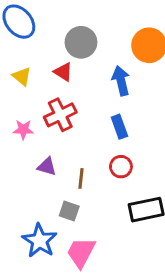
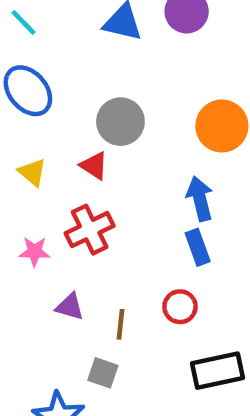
blue arrow: (121, 81) -> (200, 199), moved
blue rectangle: (119, 127) -> (198, 247), moved

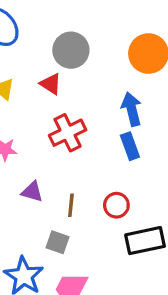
red cross: (90, 230) -> (68, 133), moved
red circle: (180, 307) -> (116, 205), moved

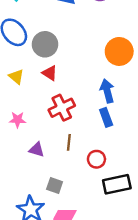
gray circle: (71, 50) -> (45, 44), moved
brown line: (71, 205) -> (69, 142), moved

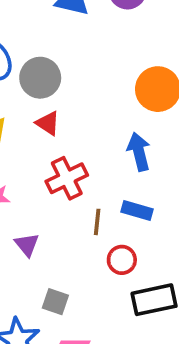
blue rectangle: (106, 117) -> (137, 211), moved, turned -54
brown line: (69, 142) -> (97, 222), moved
purple triangle: (37, 150) -> (27, 245), turned 35

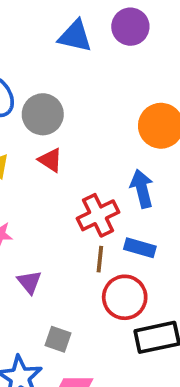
red cross: (67, 178) -> (98, 215), moved
red circle: (122, 260) -> (125, 297), size x1.5

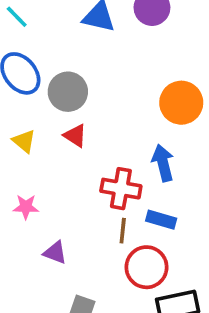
red cross: (98, 215) -> (121, 189), turned 36
purple triangle: (29, 282) -> (55, 253), turned -30

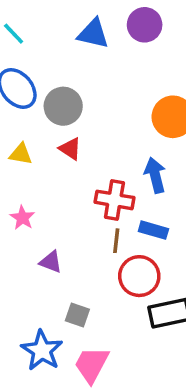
yellow triangle: (24, 141) -> (21, 154), turned -30
pink star: (26, 207) -> (22, 218), turned 30

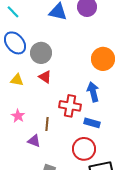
brown line: (116, 241) -> (47, 124), moved

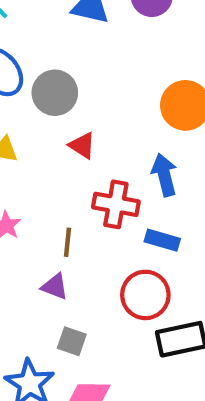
red triangle: (45, 77) -> (82, 145), moved
purple triangle: (34, 141) -> (55, 287), moved

